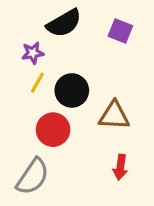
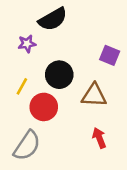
purple square: (120, 31) -> (110, 55), moved
yellow line: (37, 83) -> (22, 86), moved
red arrow: (120, 167) -> (99, 138), turned 150

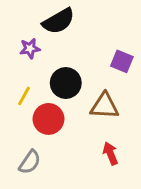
gray semicircle: (27, 146) -> (30, 162), size x0.7

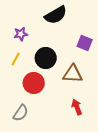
black semicircle: (59, 21) -> (56, 15), moved
yellow line: (24, 96) -> (16, 59), moved

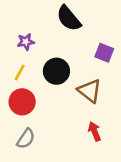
black semicircle: (56, 15) -> (69, 18), turned 80
brown triangle: (73, 74) -> (90, 91), turned 35
red circle: (34, 83) -> (22, 102), moved

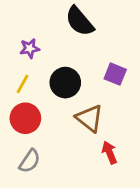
purple square: (104, 53) -> (115, 74), moved
brown triangle: (90, 91) -> (90, 118), moved

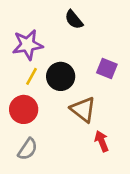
black semicircle: (80, 21) -> (74, 20), size x0.7
purple star: (30, 48) -> (28, 45), size x1.6
yellow line: (23, 84) -> (32, 76), moved

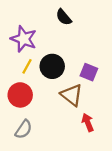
purple star: (28, 45) -> (24, 39), turned 30
purple square: (107, 68) -> (89, 72), moved

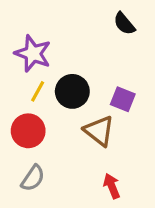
black semicircle: (64, 17) -> (124, 24), moved
red arrow: (88, 122) -> (112, 186), moved

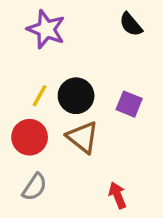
purple star: (33, 54) -> (46, 29), moved
brown triangle: (99, 131) -> (83, 137), moved

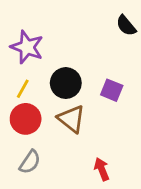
black semicircle: (131, 24) -> (126, 26), moved
purple star: (46, 29) -> (27, 47), moved
yellow line: (40, 96) -> (23, 89), moved

